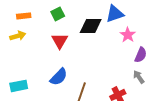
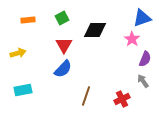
blue triangle: (115, 14) -> (142, 18), moved
yellow arrow: (18, 36) -> (18, 53), moved
blue semicircle: (59, 77) -> (63, 69), moved

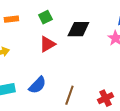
red triangle: (64, 45) -> (47, 44), turned 30
blue semicircle: (63, 69) -> (37, 85), moved

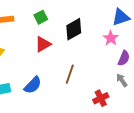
black diamond: (78, 29) -> (74, 29), turned -30
brown line: (69, 95) -> (70, 74), moved

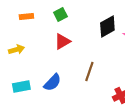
black diamond: (74, 29) -> (107, 26), moved

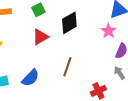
black diamond: (107, 26) -> (69, 23), moved

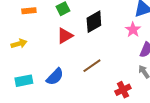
brown line: (67, 67) -> (92, 66), turned 36

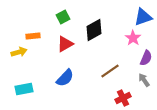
orange rectangle: (29, 11) -> (33, 36), moved
brown line: (92, 66) -> (110, 71), moved
blue semicircle: (55, 77) -> (65, 78), moved

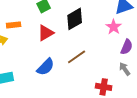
brown line: (110, 71) -> (77, 57), moved
red cross: (123, 98) -> (104, 87), turned 35

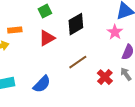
blue semicircle: (46, 67) -> (42, 84), moved
red cross: (104, 87) -> (105, 77), moved, turned 35

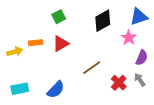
black diamond: (76, 24) -> (103, 21), moved
orange rectangle: (15, 30) -> (36, 43), moved

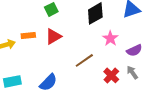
pink star: (129, 38) -> (110, 38), moved
purple semicircle: (142, 58) -> (134, 50), turned 42

